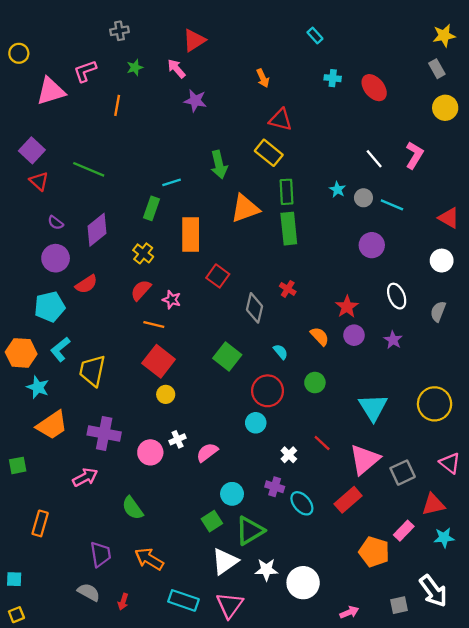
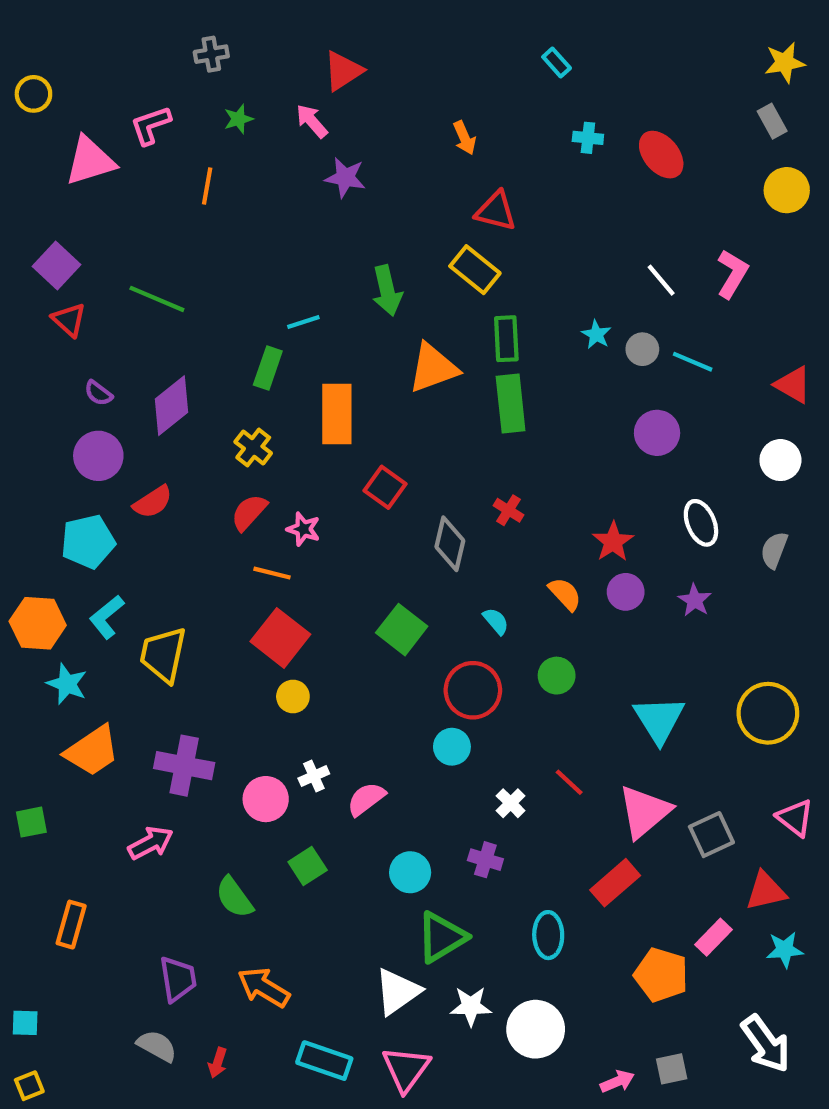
cyan ellipse: (302, 503) -> (548, 935), moved, turned 40
green square: (212, 521) -> (308, 866), moved
gray square: (399, 605) -> (672, 1069), moved

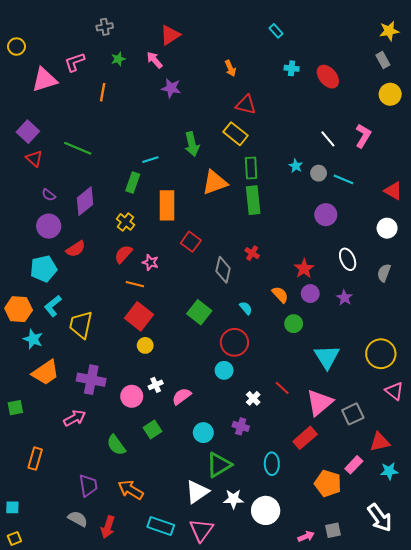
green circle: (557, 676) -> (294, 324), moved
pink triangle: (795, 818) -> (394, 391), moved
red arrow: (218, 1063) -> (108, 527), size x1.5

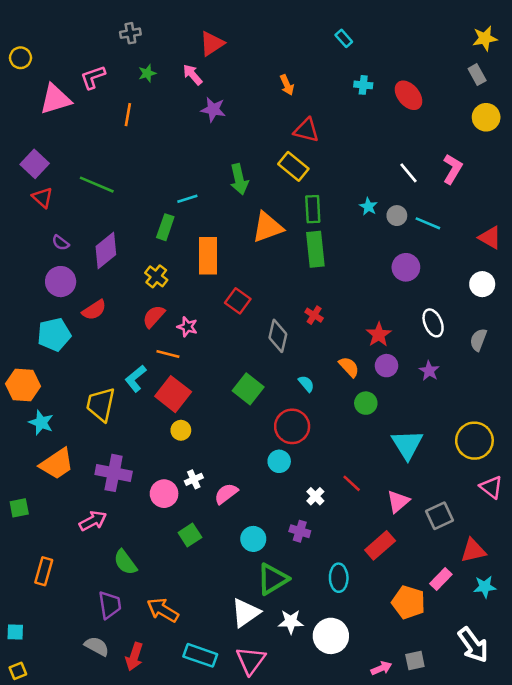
cyan L-shape: (53, 306) -> (136, 379), moved
pink triangle: (320, 403) -> (398, 501), size x0.7
green semicircle: (116, 445) -> (125, 562), moved

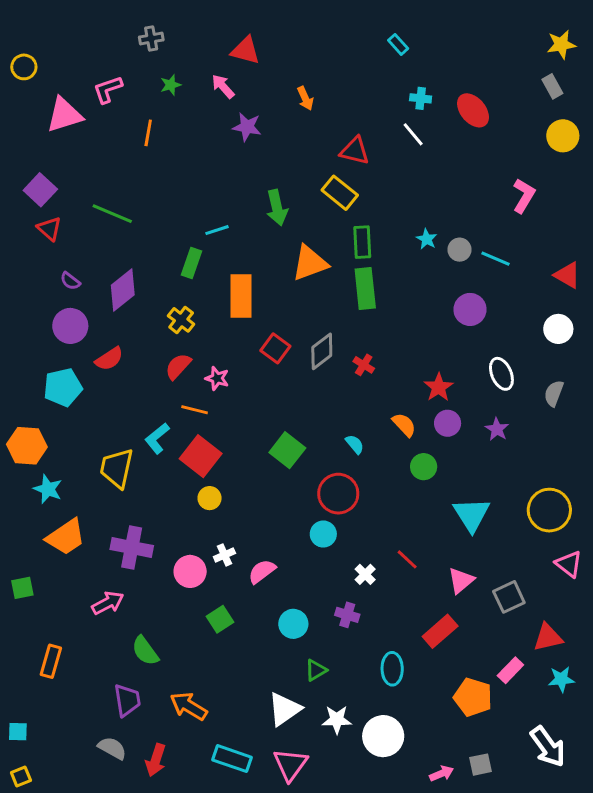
red triangle: (212, 44) -> (245, 50), turned 48
orange arrow: (287, 85) -> (305, 98), moved
white line: (408, 173) -> (413, 134), moved
gray diamond: (278, 336) -> (322, 351), moved, turned 40
green triangle: (273, 579) -> (316, 670), size x0.6

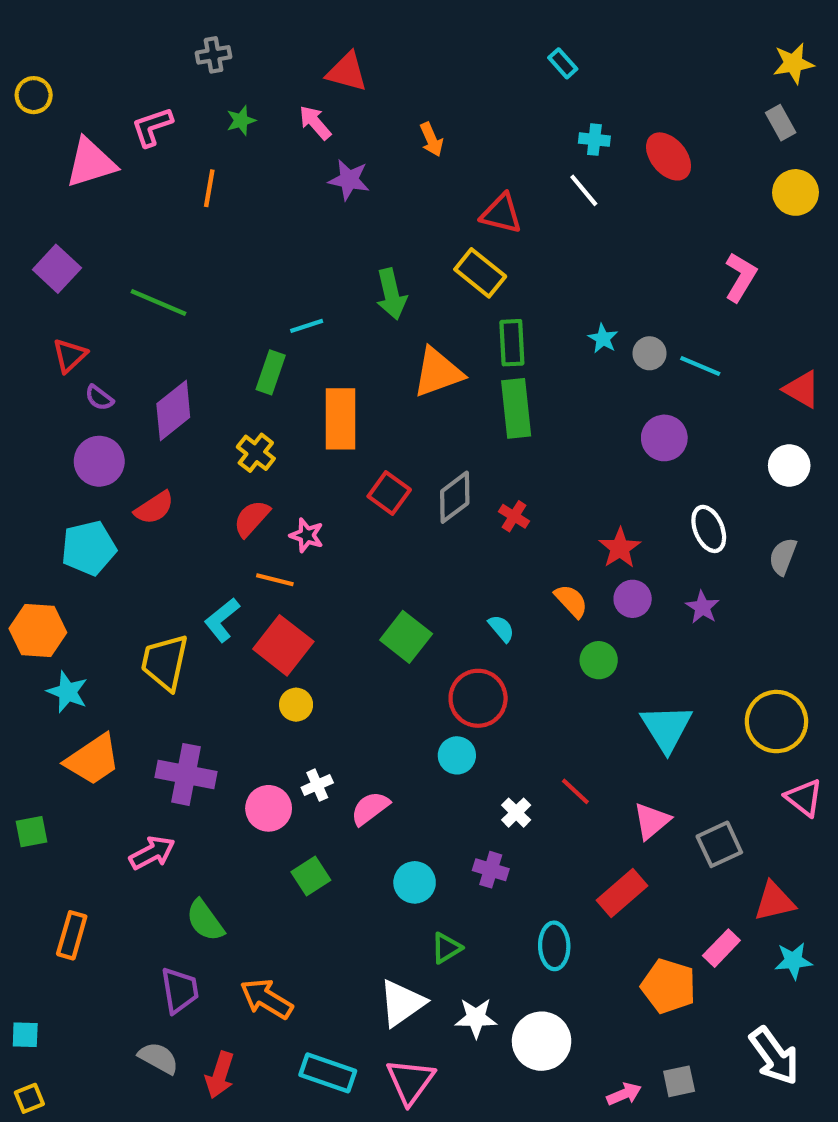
red triangle: (49, 229) -> (70, 355), moved, turned 35

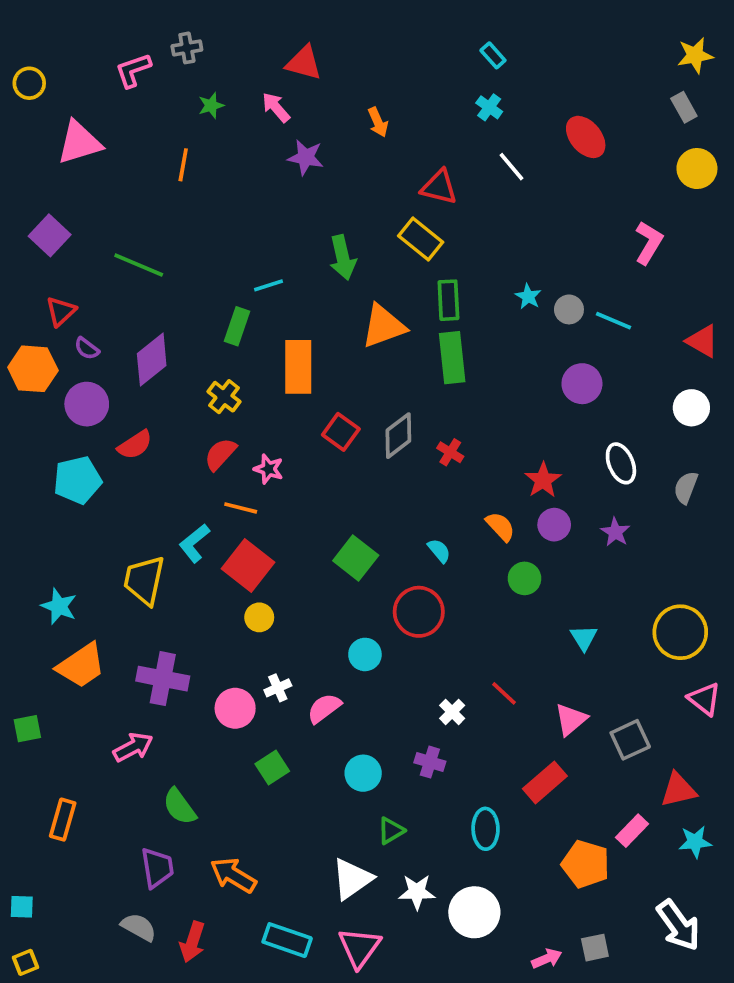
pink L-shape: (152, 127) -> (133, 70), moved
cyan cross: (594, 140) -> (489, 107), moved, turned 30
orange hexagon: (38, 631) -> (33, 369), moved
cyan triangle: (666, 728) -> (584, 638), size x0.6
cyan circle: (457, 755) -> (365, 654), moved

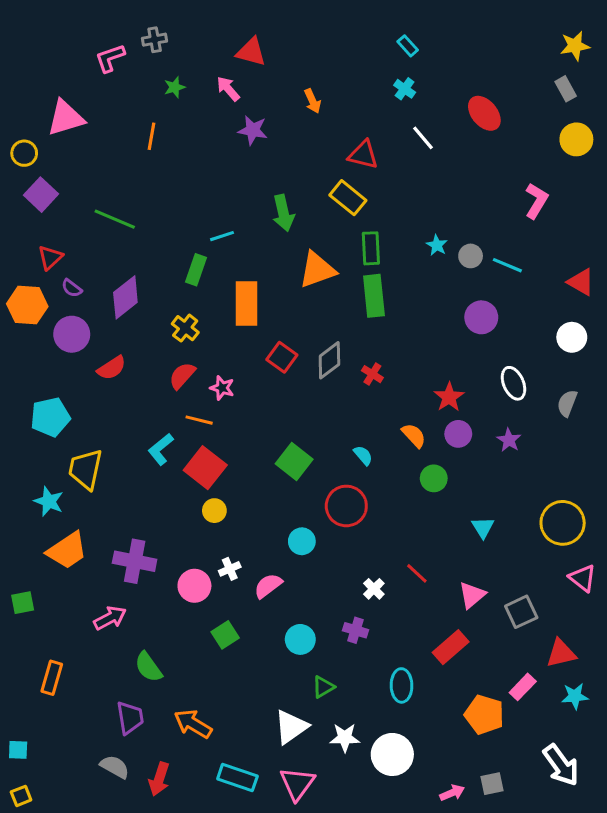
yellow circle: (29, 83) -> (24, 153), moved
cyan pentagon: (77, 480) -> (50, 417), moved
yellow trapezoid: (144, 580) -> (86, 469), moved

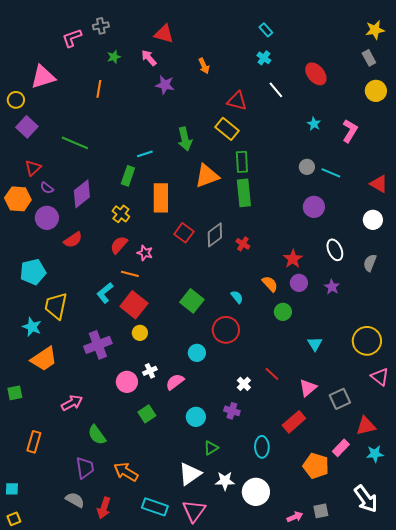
cyan star: (437, 245) -> (314, 124), moved
purple cross: (135, 561) -> (98, 345), moved, turned -32

